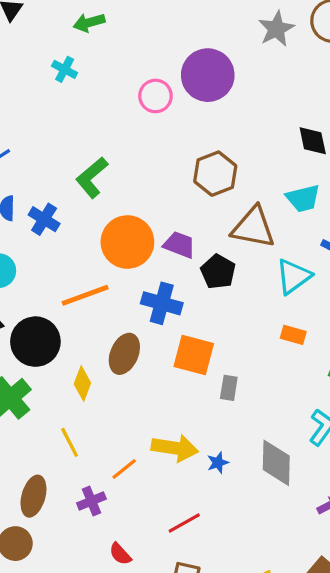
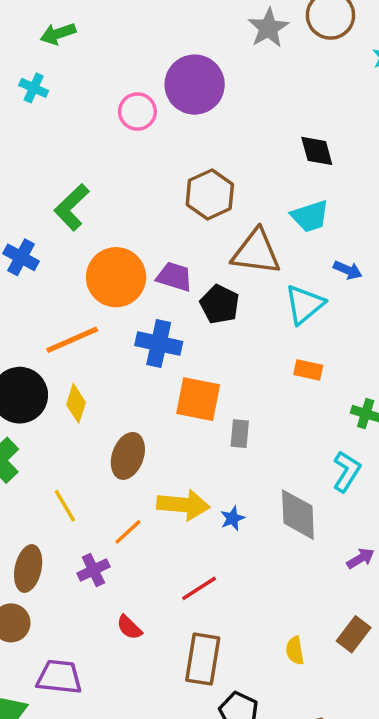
brown ellipse: (124, 354) -> (128, 456), moved
yellow diamond: (82, 383) -> (76, 403), moved

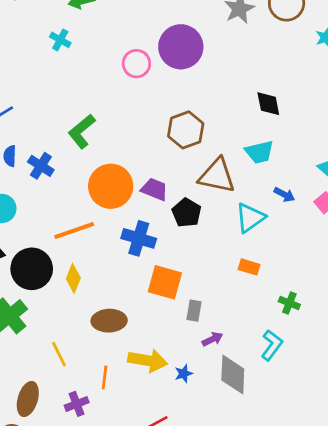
brown ellipse: (128, 456) -> (109, 321), turned 64
orange line: (128, 532) -> (105, 377), turned -45
purple arrow: (361, 558) -> (212, 339), moved

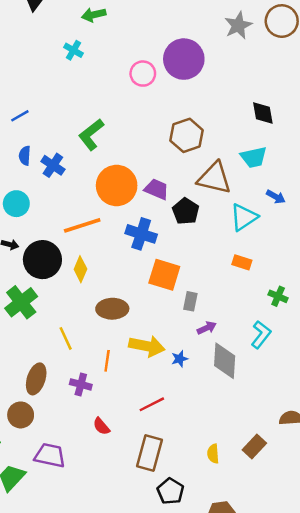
purple cross: (77, 404) -> (81, 384), turned 35

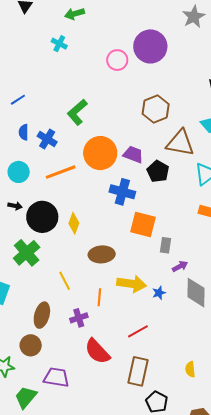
orange line: (82, 225) -> (61, 172), moved
purple cross: (81, 384) -> (79, 318), turned -30
red semicircle: (101, 426) -> (97, 351), size x1.8

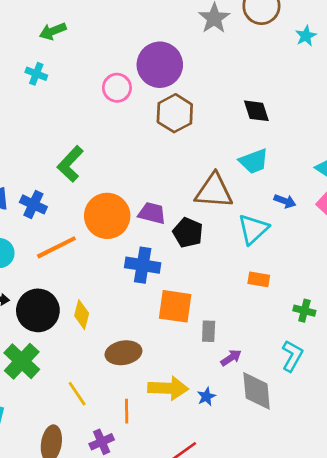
brown hexagon: (156, 109) -> (175, 113), moved

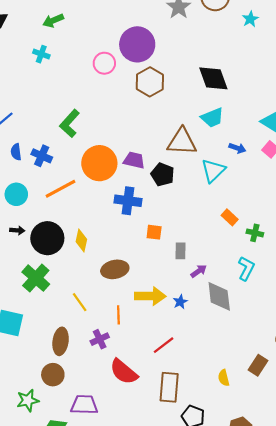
black diamond: (256, 111) -> (213, 78), size x1.4
orange rectangle: (259, 279) -> (230, 217), moved, turned 35
orange square: (175, 306) -> (154, 232), size x0.6

